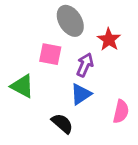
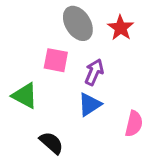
red star: (109, 40) -> (121, 28), moved
black semicircle: (62, 124) -> (51, 143), moved

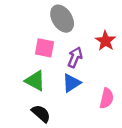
red star: (121, 28) -> (105, 41), moved
green triangle: (25, 96) -> (35, 81), moved

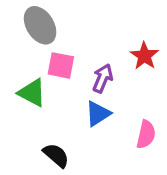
gray ellipse: (62, 19) -> (40, 25), moved
green triangle: (35, 81) -> (32, 93), moved

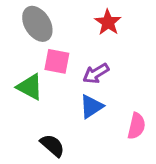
red star: (144, 56) -> (108, 22), moved
purple arrow: (103, 78) -> (96, 73), turned -144

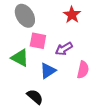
blue triangle: (91, 106) -> (48, 71), moved
pink semicircle: (136, 126) -> (83, 70), moved

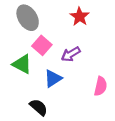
pink square: (38, 41) -> (42, 45), turned 30
pink semicircle: (83, 70) -> (101, 86), moved

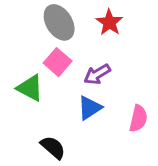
gray ellipse: (28, 18) -> (59, 22), moved
blue triangle: (53, 78) -> (90, 108), moved

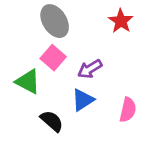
red star: (109, 22) -> (121, 21), moved
black semicircle: (53, 147) -> (52, 121), moved

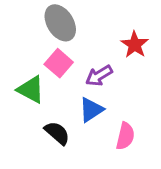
red star: (121, 21) -> (135, 45), moved
pink semicircle: (128, 110) -> (125, 136), moved

